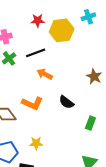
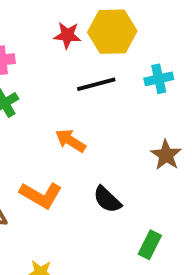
cyan cross: (88, 17) -> (159, 79), moved
yellow hexagon: (62, 30) -> (112, 32), moved
black line: (36, 53) -> (96, 84), moved

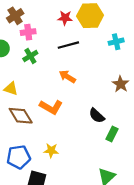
black line: (96, 84) -> (68, 45), moved
black semicircle: (107, 199) -> (97, 116), moved

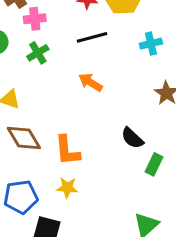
cyan cross: (116, 42) -> (151, 44), moved
orange L-shape: (51, 107) -> (67, 150), moved, turned 55

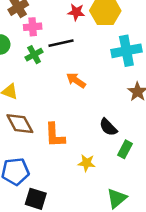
black line: (92, 37) -> (61, 43), moved
cyan cross: (151, 44) -> (126, 51), size x1.6
yellow star: (67, 188) -> (87, 163), moved

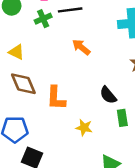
green rectangle: (125, 149) -> (122, 118), turned -42

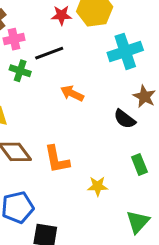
green cross: (43, 19) -> (20, 71), turned -35
black semicircle: (108, 95) -> (125, 119), moved

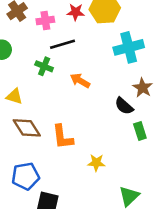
pink cross: (14, 39) -> (45, 21), moved
green cross: (20, 71) -> (44, 66), moved
green rectangle: (139, 164) -> (140, 131), moved

